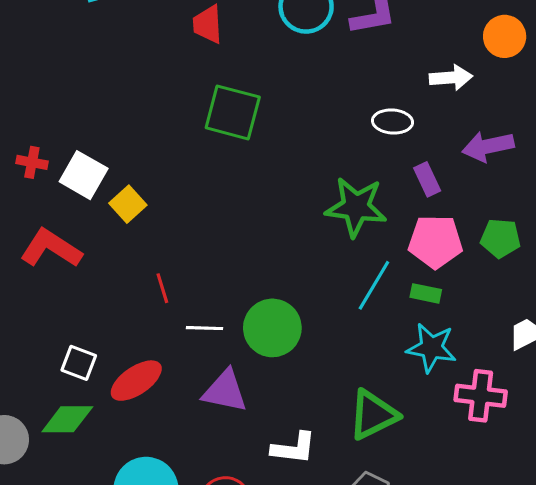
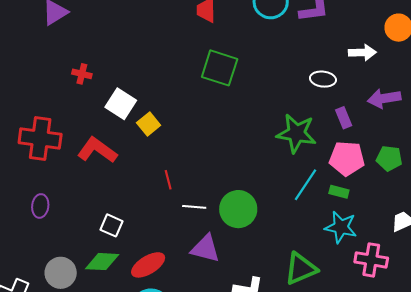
red cross: (32, 162) -> (82, 74), moved
red ellipse: (136, 381) -> (148, 265), moved

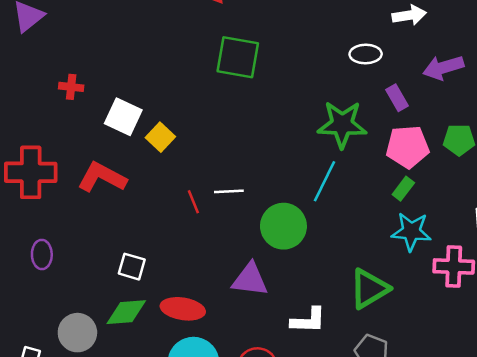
cyan line: (306, 185) -> (325, 181), moved
green rectangle: (339, 192) -> (403, 189), turned -60
white line: (194, 207) -> (229, 191), moved
red ellipse: (148, 265) -> (183, 309), turned 48

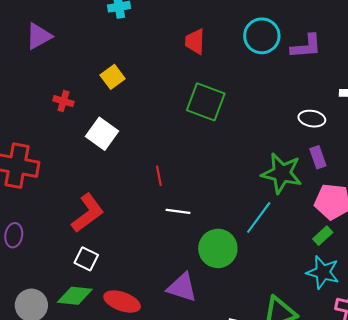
purple rectangle: (397, 98) -> (318, 157), moved
yellow square: (160, 137) -> (113, 77), moved
red L-shape: (102, 177) -> (88, 213), moved, turned 105
red line: (193, 202) -> (159, 176), moved

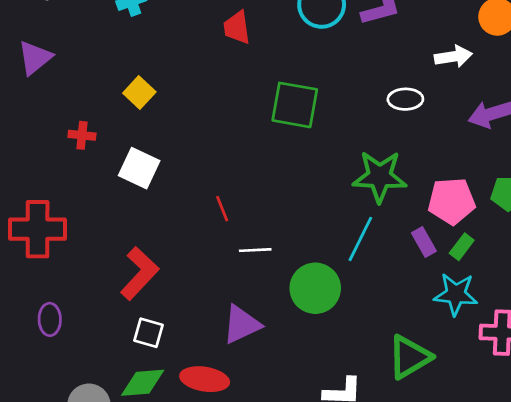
green square: (206, 102) -> (295, 105), moved
purple rectangle: (318, 157) -> (424, 242), moved
green rectangle: (323, 236) -> (462, 247), moved
purple triangle: (182, 287) -> (242, 325), moved, turned -32

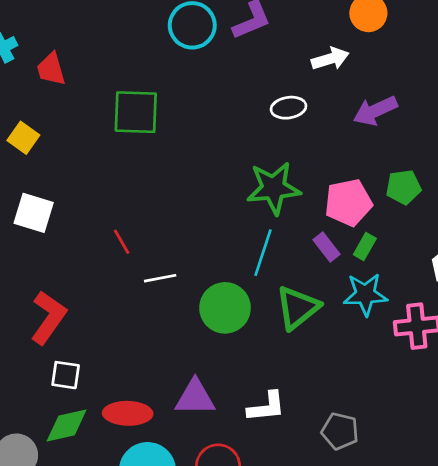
red trapezoid: (237, 28) -> (51, 69), moved
green square: (295, 105) -> (136, 112), moved
purple triangle: (242, 325) -> (195, 397), moved, turned 33
green triangle: (409, 357) -> (298, 308), moved

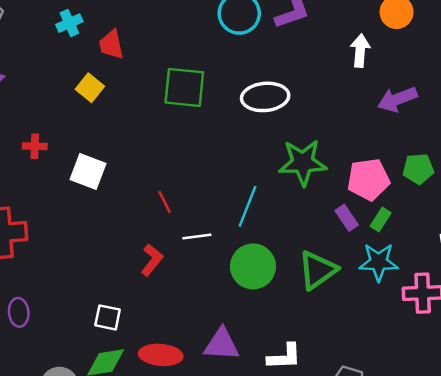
white arrow: (330, 59) -> (360, 51), turned -72
white ellipse: (289, 108) -> (265, 97), moved, size x1.5
yellow square: (23, 138) -> (90, 88), moved
cyan line: (263, 253) -> (247, 206), moved
red L-shape: (48, 317) -> (152, 260), moved, size x0.7

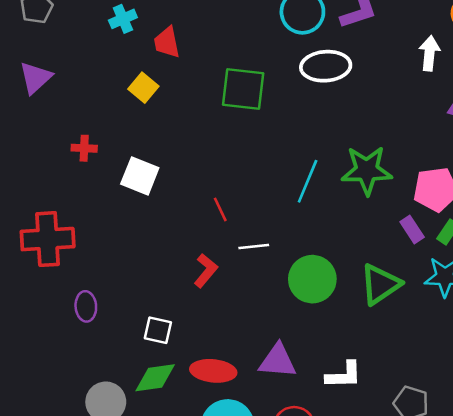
white ellipse: (265, 97) -> (326, 66), moved
cyan line: (247, 206) -> (308, 181), moved
purple ellipse: (19, 312) -> (86, 306), moved

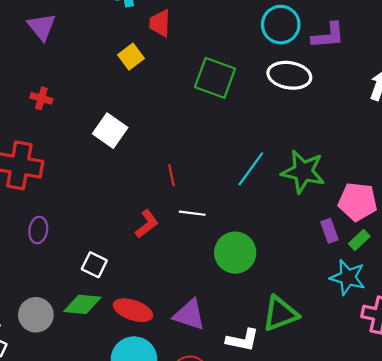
purple triangle: (35, 78) -> (42, 27), turned -40
red cross: (84, 148) -> (41, 98), moved
green triangle: (380, 284) -> (280, 314), moved

